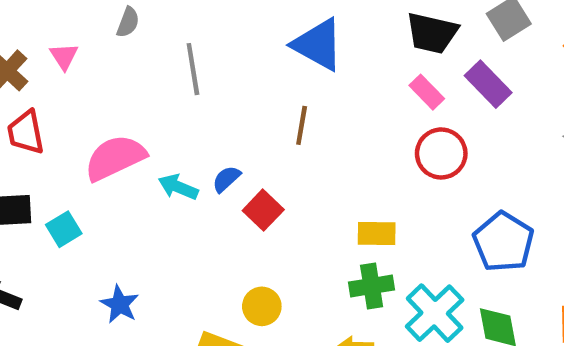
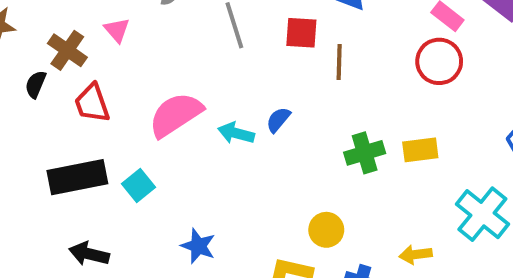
red circle: (441, 153) -> (439, 61), moved
red square: (263, 210) -> (301, 33), moved, turned -32
green cross: (372, 286) -> (365, 153), moved

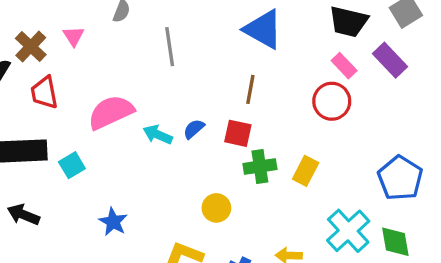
red square: (301, 33) -> (238, 133), moved
yellow rectangle: (420, 150) -> (306, 171), turned -64
yellow circle: (326, 230) -> (216, 208), moved

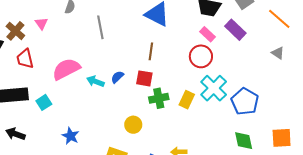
cyan cross: (348, 231) -> (214, 88), moved

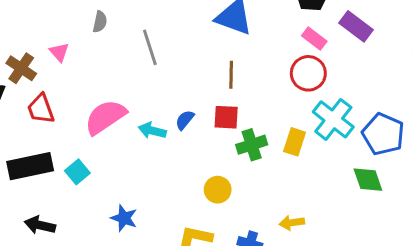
green diamond: (244, 141) -> (368, 180), moved

